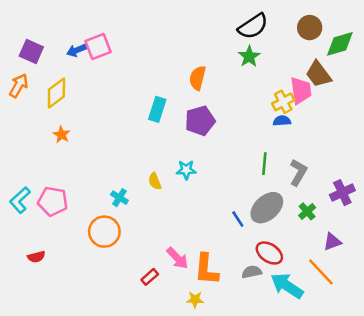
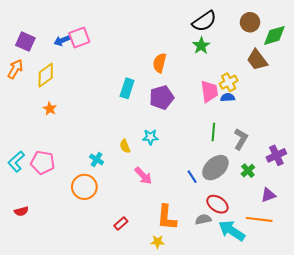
pink trapezoid: (301, 91) -> (209, 91), moved
red semicircle: (36, 257) -> (21, 211), moved
pink arrow: (177, 258) -> (143, 176), moved
orange line: (321, 272) -> (259, 219), turned -40

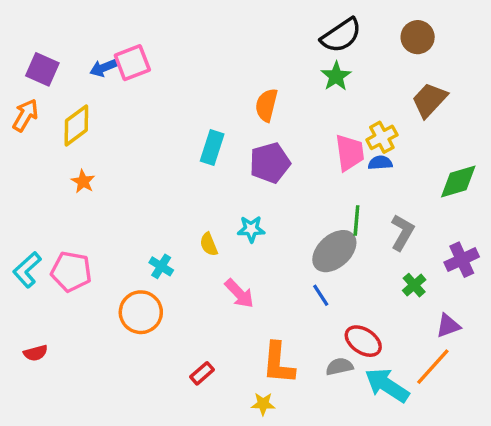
green diamond: (274, 35) -> (458, 181), moved
brown trapezoid: (257, 60) -> (429, 100), turned 80
gray ellipse: (215, 168) -> (334, 251), moved
orange line: (259, 219) -> (433, 367), turned -55

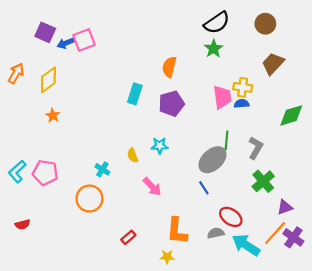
purple square: (42, 69) -> (45, 32), moved
yellow cross: (382, 137) -> (243, 87), turned 36
purple cross: (462, 260) -> (293, 237), moved, turned -30
green cross: (414, 285) -> (263, 181), size x1.5

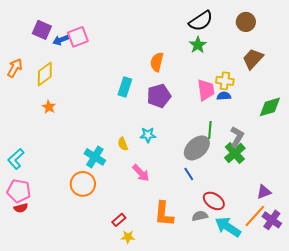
cyan cross: (102, 169) -> (95, 157), size x1.5
pink pentagon: (45, 173) -> (19, 191), moved
green cross: (263, 181) -> (235, 153), moved
yellow star: (167, 257) -> (128, 237), moved

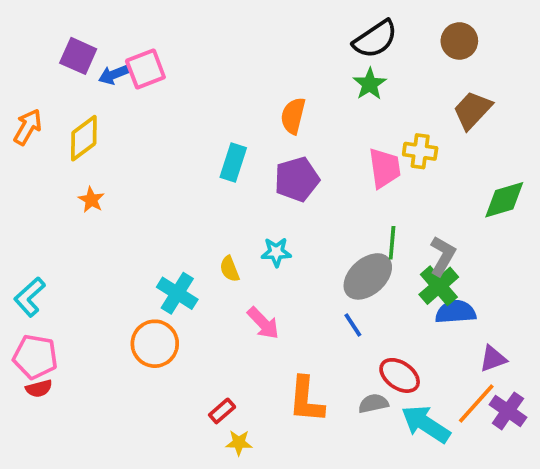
blue semicircle: (224, 96) -> (456, 312), moved, size x1.5

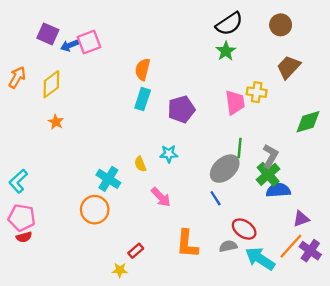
orange semicircle: (293, 116) -> (143, 69), moved
yellow star: (239, 443) -> (120, 270), moved

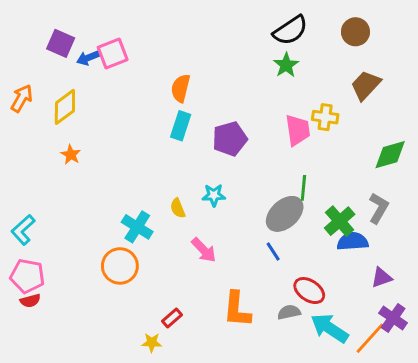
gray L-shape: (270, 156) -> (379, 208), moved
orange line: (291, 246) -> (370, 338), moved

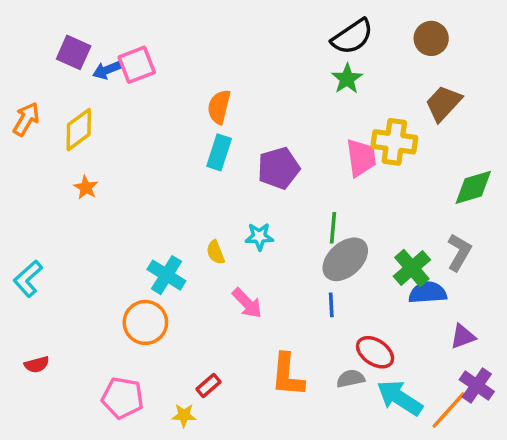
yellow cross: (325, 117) -> (394, 142), size x1.4
green line: (303, 188) -> (333, 228), moved
blue line: (273, 252) -> (331, 305), turned 30
pink pentagon: (27, 276) -> (123, 398), moved

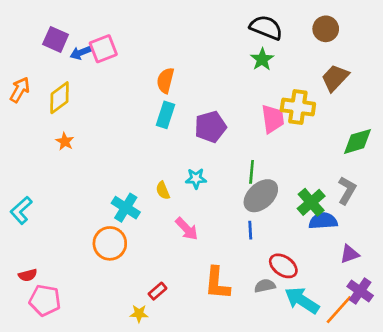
black semicircle: (352, 37) -> (266, 28), turned -124
pink pentagon: (123, 398) -> (45, 300), moved

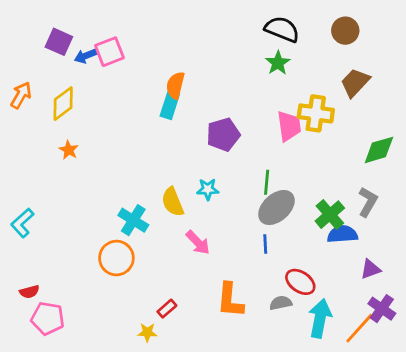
cyan rectangle: (165, 115) -> (170, 105), moved
yellow semicircle: (163, 190) -> (173, 202), size x1.5
cyan arrow: (302, 300) -> (320, 318), turned 68

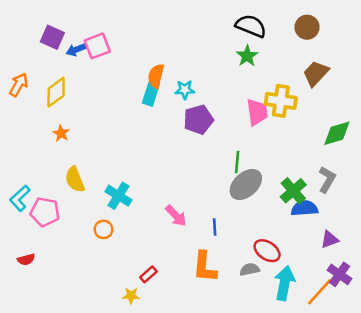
cyan star: (208, 189) -> (185, 90), moved
yellow semicircle: (173, 202) -> (75, 180), moved
blue line: (265, 244) -> (215, 227), moved
orange circle: (116, 258) -> (104, 229), size x0.6
pink pentagon: (48, 318) -> (45, 212), moved

